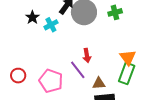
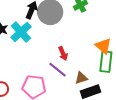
cyan cross: (51, 25) -> (21, 32), size x1.5

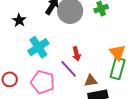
cyan cross: (21, 32) -> (38, 47), moved

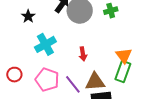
purple line: (69, 69) -> (73, 84), moved
brown triangle: (91, 81) -> (95, 82), size x1.5

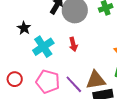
black star: (28, 16) -> (24, 28), moved
red arrow: (83, 54) -> (73, 44), moved

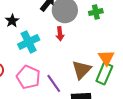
red arrow: (73, 44) -> (60, 34), moved
brown triangle: (96, 80) -> (82, 70), moved, turned -45

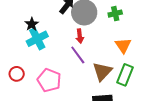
cyan cross: (29, 42) -> (37, 39), moved
orange triangle: (106, 58) -> (123, 45), moved
purple line: (54, 83) -> (78, 55), moved

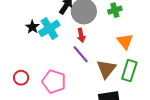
cyan cross: (37, 39) -> (49, 28), moved

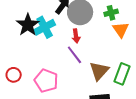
black star: (32, 27) -> (28, 25), size x1.6
orange triangle: (125, 41) -> (121, 30), moved

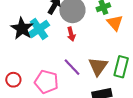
purple line: (74, 55) -> (72, 67), moved

